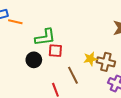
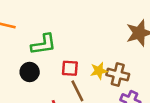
red square: (55, 51) -> (70, 68), moved

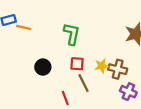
green L-shape: (43, 44) -> (72, 34), moved, turned -70

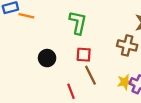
yellow star: (102, 66) -> (125, 82), moved
brown cross: (118, 69) -> (127, 45), moved

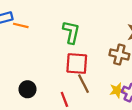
red square: (84, 55) -> (77, 63), size x1.5
black circle: (47, 58) -> (27, 89), moved

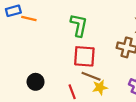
brown line: (84, 84) -> (91, 76), turned -42
yellow star: (117, 90) -> (100, 87), moved

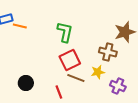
red square: (84, 56) -> (70, 60), turned -30
yellow star: (100, 87) -> (98, 72), moved

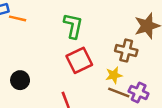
brown line: (76, 78) -> (119, 92), moved
black circle: (26, 83) -> (20, 80), moved

